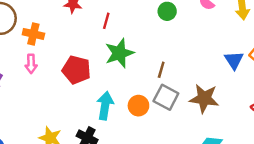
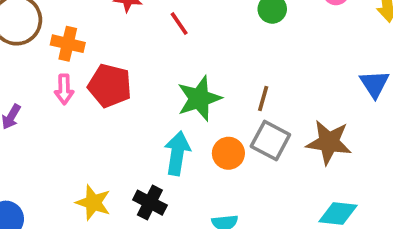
red line: (106, 21) -> (179, 24), turned -49
green star: (119, 53) -> (199, 98), moved
red pentagon: (76, 70) -> (110, 86), moved

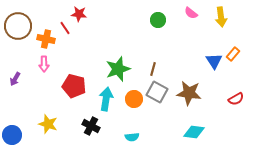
red line: (179, 24) -> (65, 28), moved
red pentagon: (110, 86) -> (74, 86), moved
yellow star: (93, 203) -> (48, 124), moved

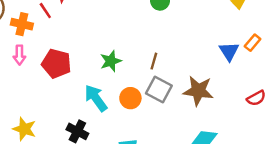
green star: (118, 69) -> (111, 61), size x0.7
red pentagon: (74, 86) -> (56, 64), moved
cyan arrow: (106, 99) -> (96, 98), turned -45

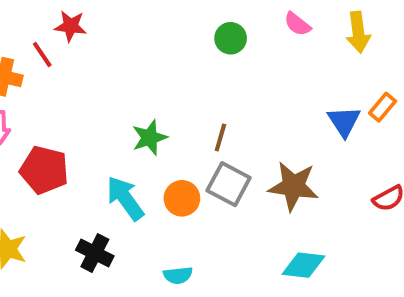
red pentagon: (56, 64) -> (44, 170), moved

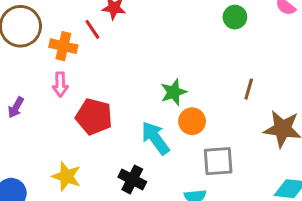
brown line: (220, 138) -> (249, 89), moved
gray square: (229, 184) -> (218, 161), moved, turned -32
orange circle: (182, 198) -> (192, 121), moved

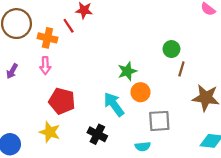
green circle: (235, 17) -> (171, 49), moved
purple arrow: (16, 107) -> (12, 71), moved
red pentagon: (94, 117) -> (62, 101), moved

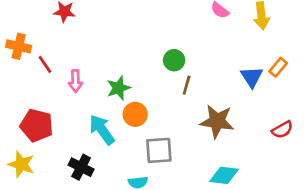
red line: (69, 26) -> (45, 64), moved
pink arrow: (45, 66) -> (75, 81), moved

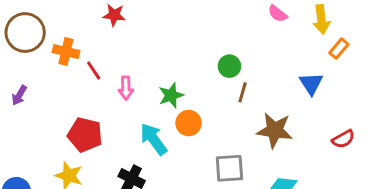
orange rectangle: (278, 67) -> (339, 49), moved
gray square: (159, 150) -> (229, 168), moved

